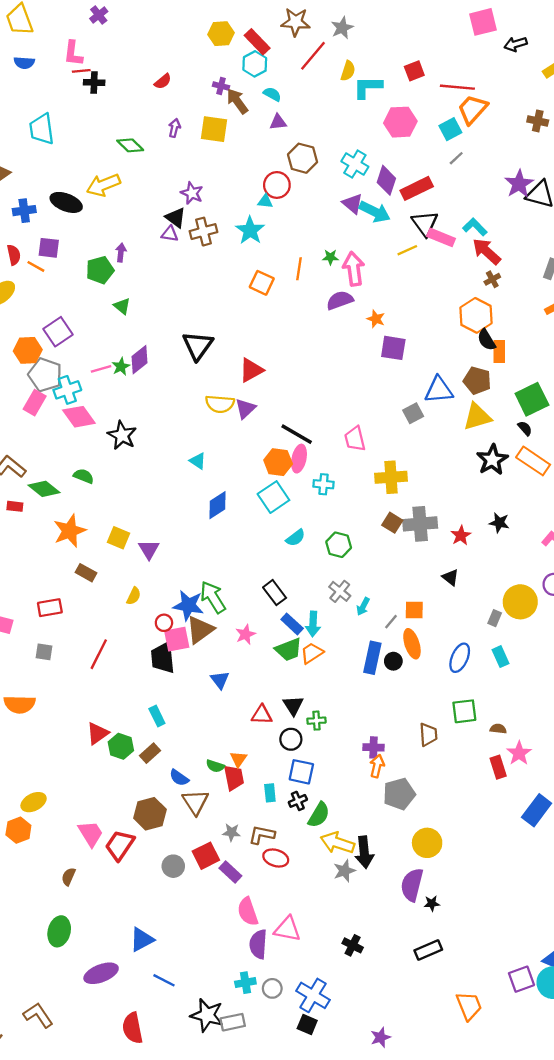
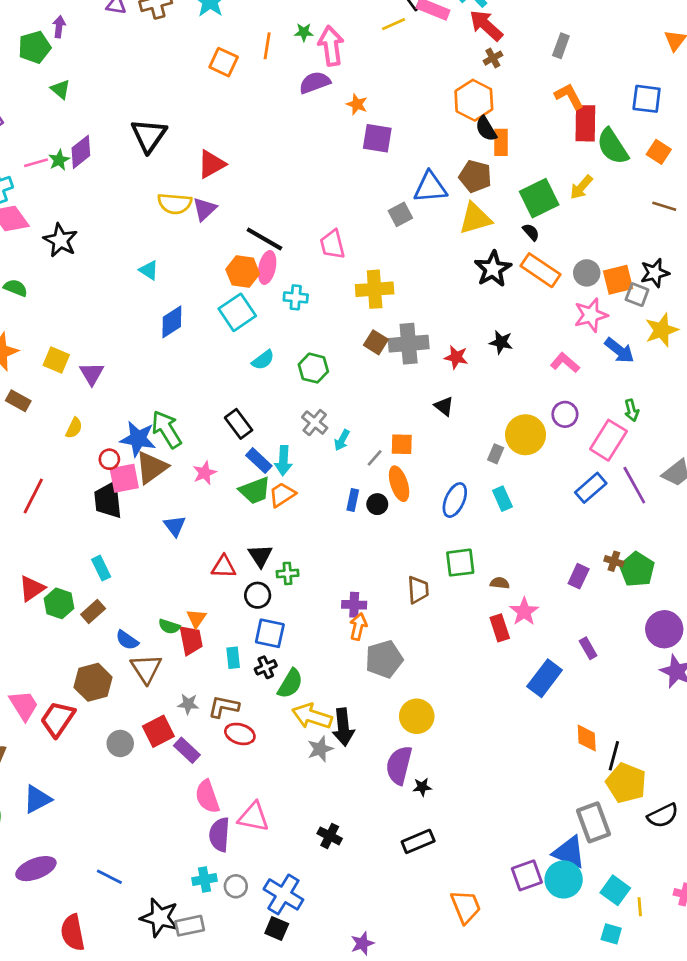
red star: (461, 535) -> (456, 357), turned -30
blue rectangle: (372, 658) -> (353, 500), size x0.6
blue triangle: (142, 940) -> (37, 799), moved

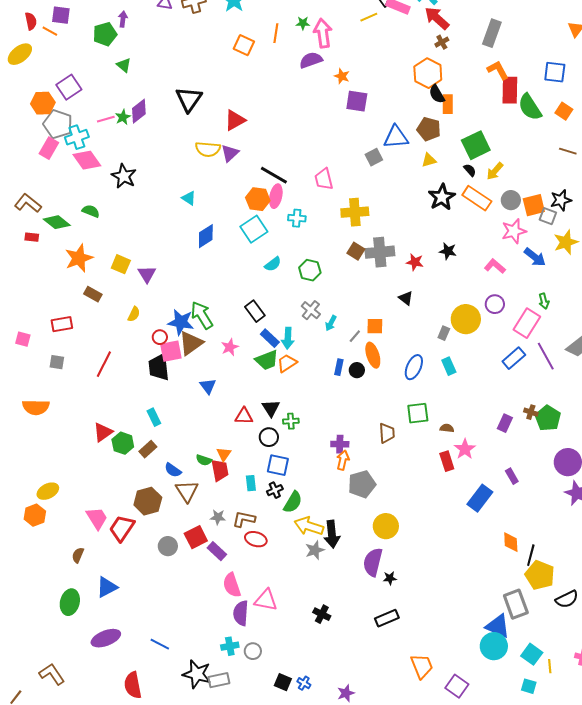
gray rectangle: (561, 46) -> (492, 33), size x1.5
yellow arrow: (581, 187) -> (495, 171), moved
yellow triangle: (475, 219) -> (429, 160), size x0.6
purple square: (527, 875) -> (457, 686), moved, turned -35
blue cross: (283, 894) -> (304, 683), moved, size x0.5

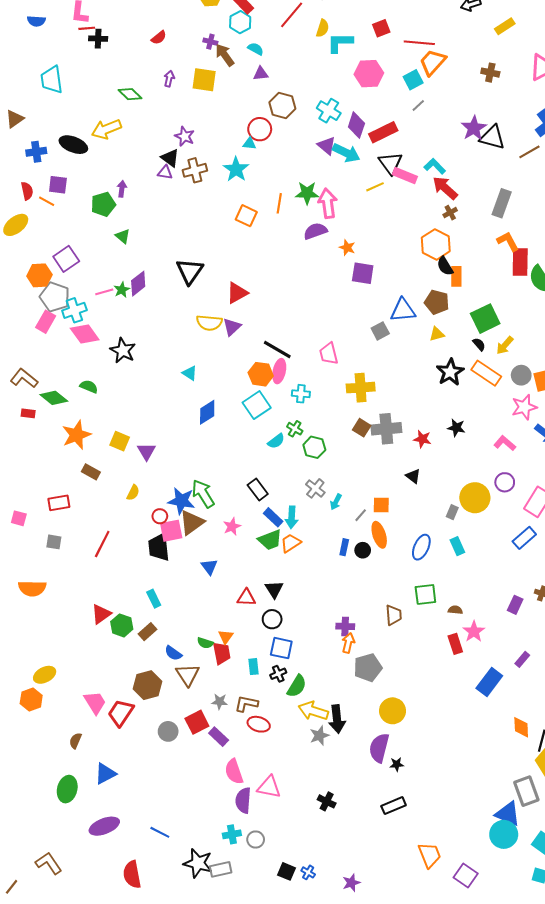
green star: (303, 23) -> (307, 193), size x1.6
green cross: (291, 421) -> (295, 429), moved, turned 35
purple rectangle: (512, 476) -> (522, 659), turned 70

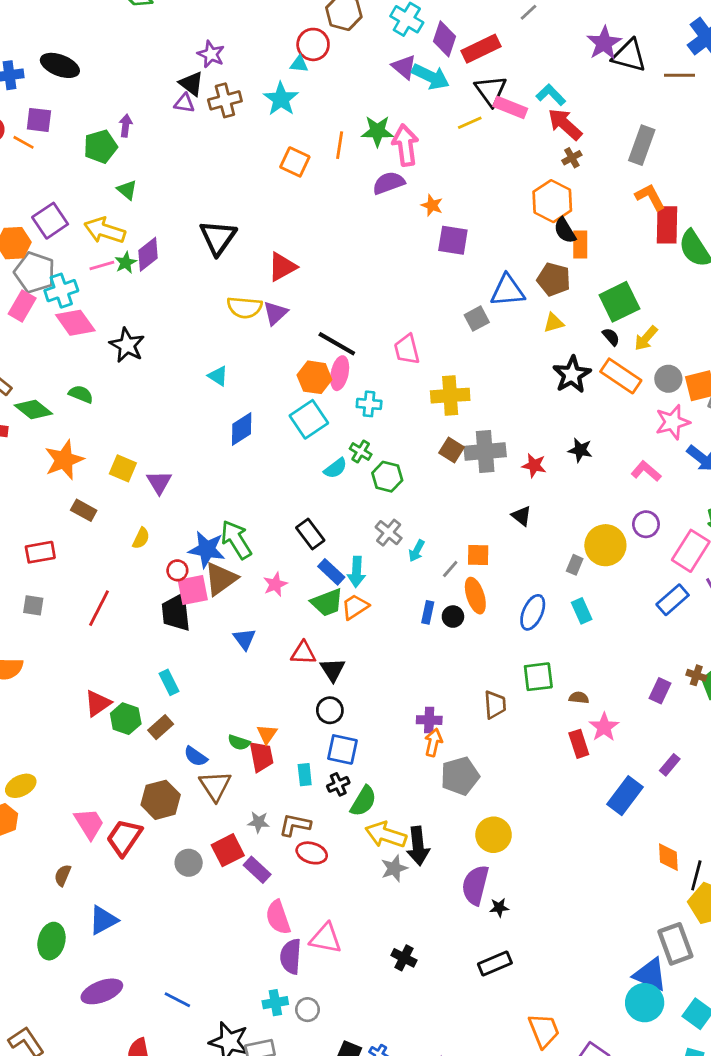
yellow arrow: (106, 129) -> (105, 230), moved, turned 40
brown line: (529, 152) -> (680, 75), turned 30
red triangle: (246, 598) -> (303, 653), moved

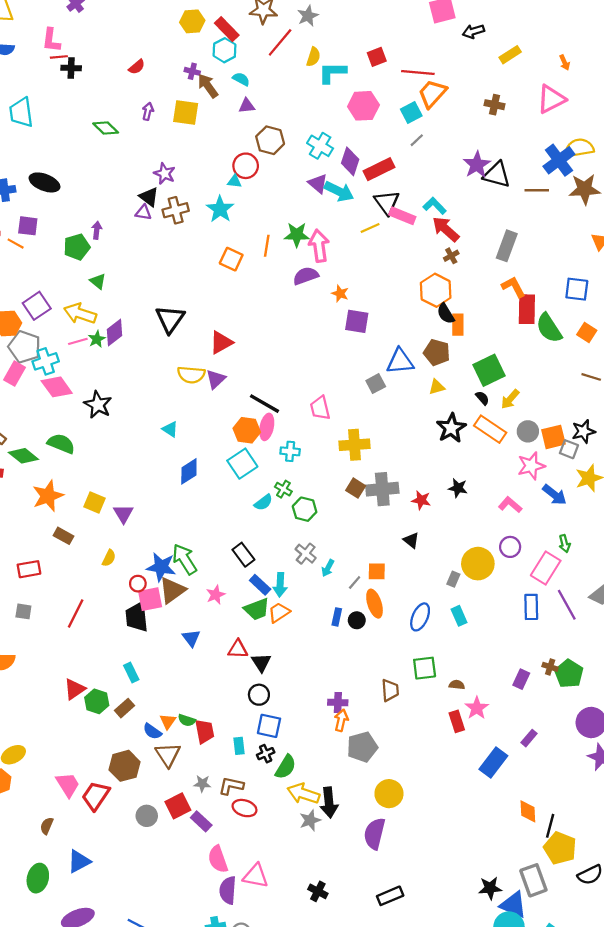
green semicircle: (81, 394) -> (61, 444), size x1.4
blue rectangle: (673, 600) -> (531, 607), turned -50
orange triangle: (267, 734) -> (168, 721), moved
black star: (499, 907) -> (490, 888), moved, size x1.5

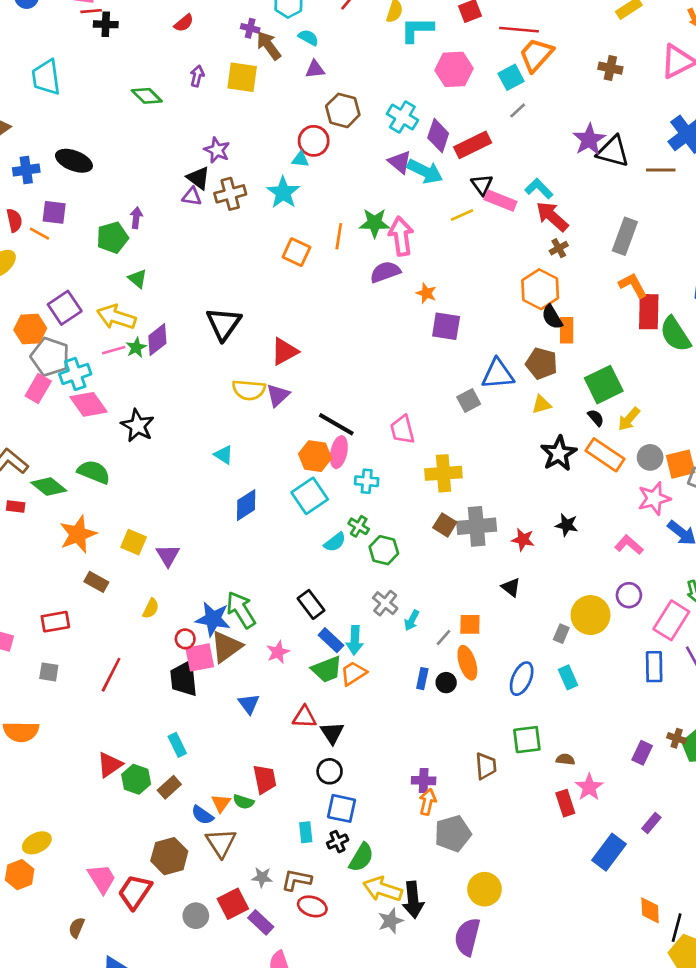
black triangle: (387, 202) -> (482, 185), size x0.7
red trapezoid: (205, 731) -> (265, 779), moved

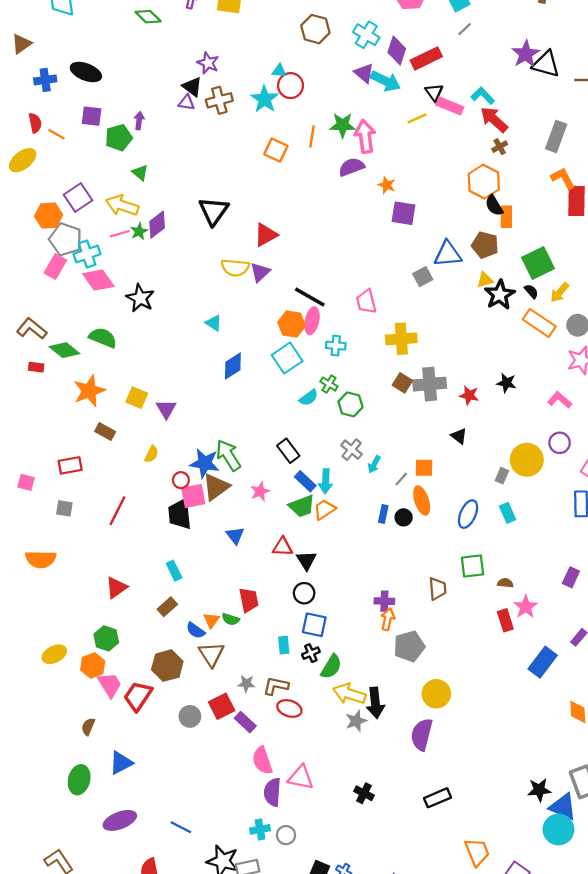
red circle: (314, 141) -> (291, 86), moved
purple square: (54, 212) -> (92, 116), moved
black star: (559, 453) -> (500, 295), moved
green hexagon: (136, 779) -> (106, 638), moved
orange hexagon: (20, 875) -> (93, 666), moved

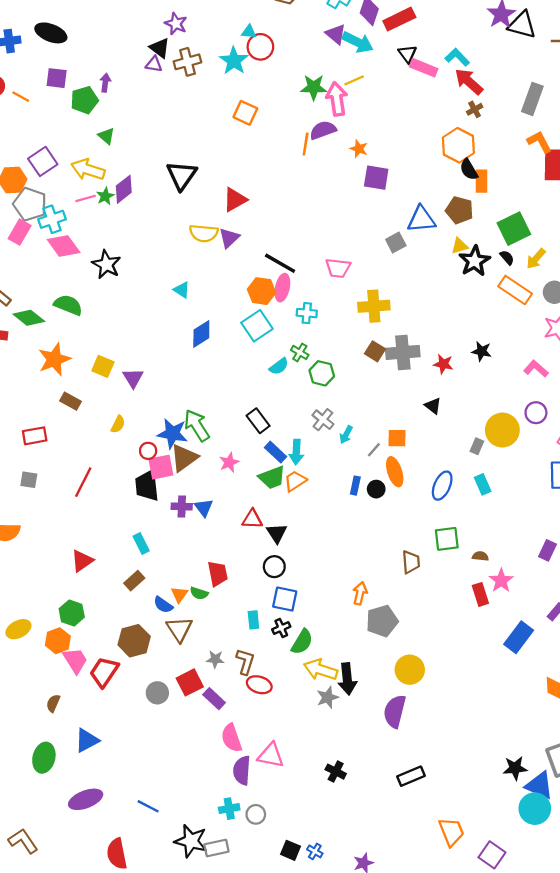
yellow line: (417, 118) -> (354, 80), moved
orange line: (312, 136) -> (306, 144), moved
pink trapezoid: (366, 302) -> (338, 268), turned -70
purple cross: (384, 601) -> (182, 506), moved
brown L-shape: (276, 686) -> (245, 662), turned 95

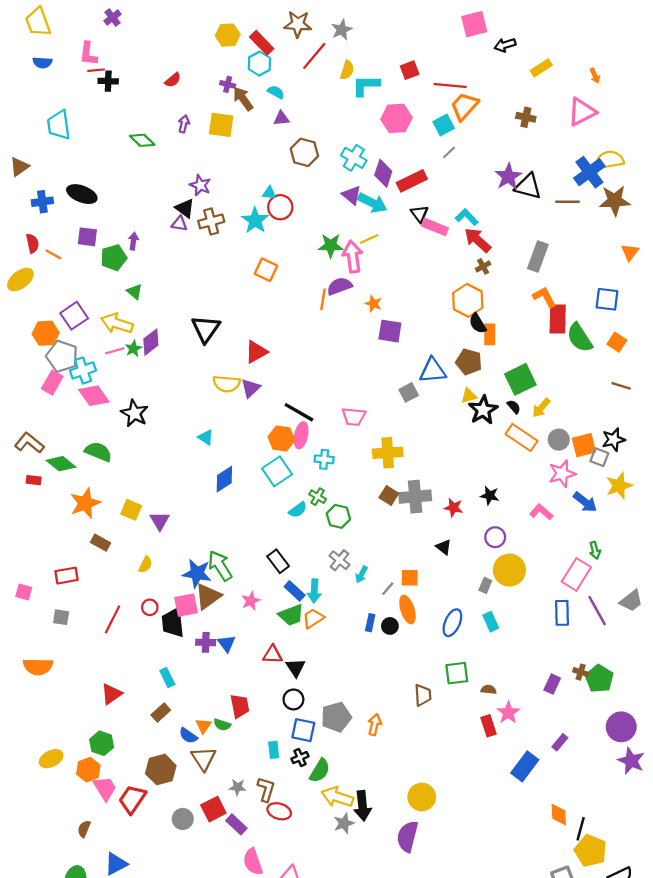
purple circle: (536, 413) -> (495, 537), moved
red circle: (148, 451) -> (150, 607), moved
gray pentagon: (382, 621) -> (336, 717), moved

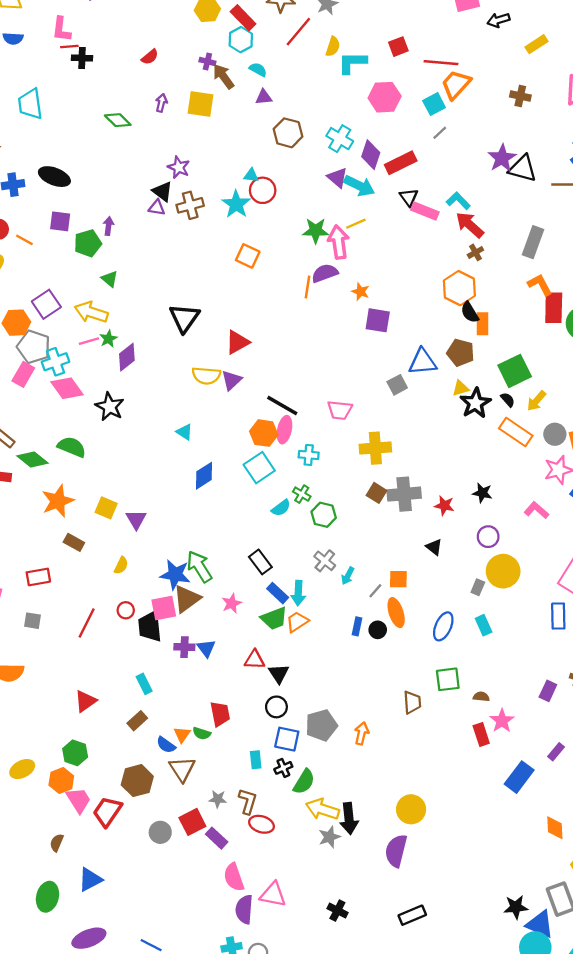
purple diamond: (151, 342) -> (127, 357), moved

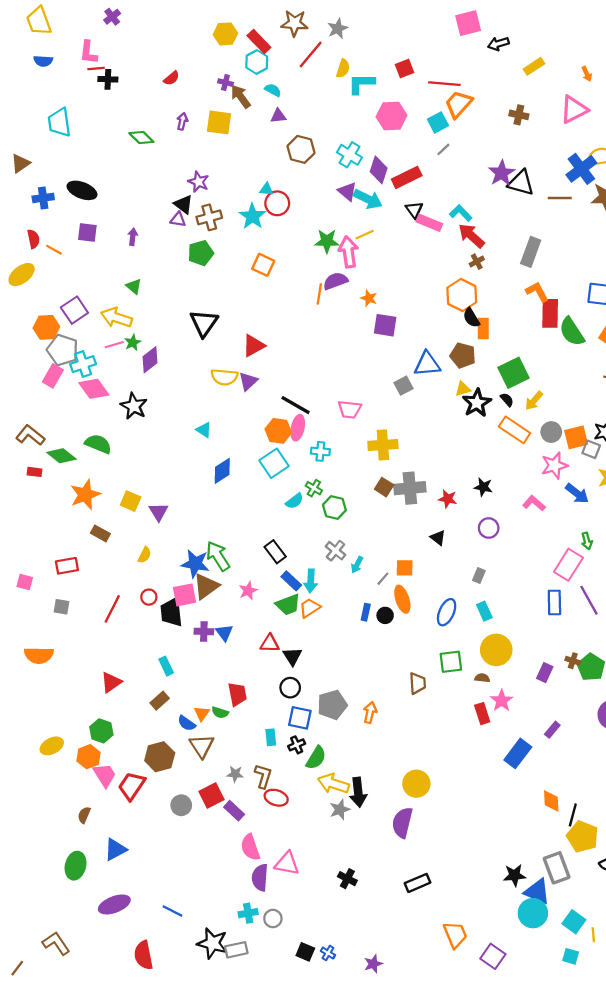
green pentagon: (88, 243) -> (201, 253), moved
yellow circle: (503, 571) -> (496, 650), moved

